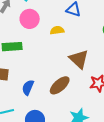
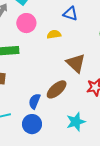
blue semicircle: (28, 87) -> (35, 101), moved

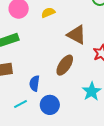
blue semicircle: (35, 101) -> (34, 83), moved

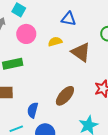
brown triangle: (77, 35) -> (81, 52), moved

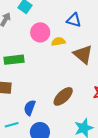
pink circle: (26, 34) -> (40, 32), moved

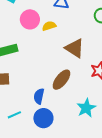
brown triangle: (83, 54) -> (75, 48), moved
blue semicircle: (30, 108) -> (39, 96), moved

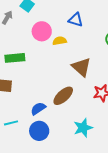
blue semicircle: (39, 96) -> (38, 109), turned 35

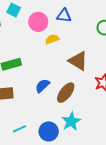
pink circle: (42, 31) -> (38, 22), moved
blue semicircle: (38, 109) -> (42, 86), moved
cyan star: (83, 128) -> (71, 121), moved

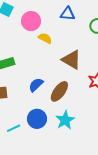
blue triangle: (64, 16) -> (68, 14), moved
yellow semicircle: (52, 39) -> (45, 38), turned 48
blue circle: (49, 131) -> (37, 119), moved

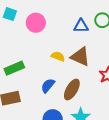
blue triangle: (68, 14) -> (81, 26), moved
yellow semicircle: (45, 38) -> (58, 56), moved

